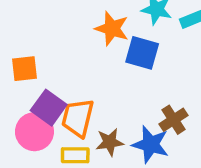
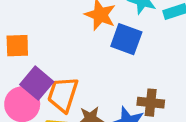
brown cross: (174, 120) -> (151, 103), turned 35

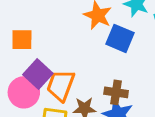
brown cross: (151, 103) -> (116, 92), moved

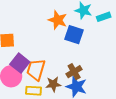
brown cross: (116, 92) -> (74, 72), turned -35

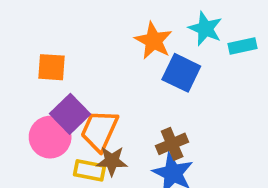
brown star: (53, 84) -> (112, 161), moved

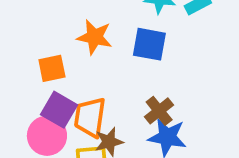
orange star: (153, 41) -> (95, 37), moved
orange square: (51, 67) -> (52, 68), moved

